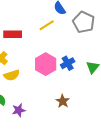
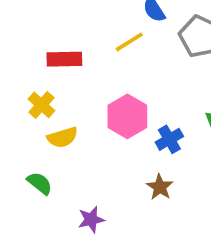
blue cross: (68, 63) -> (169, 139), moved
purple star: (19, 110) -> (91, 219), moved

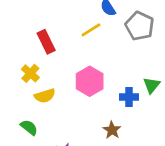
red rectangle: (64, 59) -> (46, 42), turned 65
blue cross: (169, 139) -> (129, 97), moved, turned 30

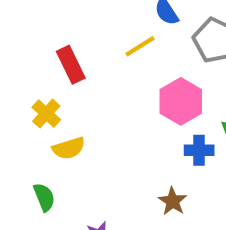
pink hexagon: (90, 81) -> (181, 101), moved
green semicircle: (29, 127) -> (44, 197), turned 30

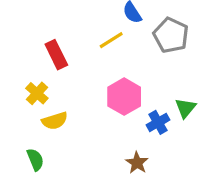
pink hexagon: (181, 101) -> (124, 97), moved
blue cross: (199, 150) -> (158, 122), turned -30

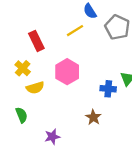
pink hexagon: (124, 97) -> (67, 72), moved
blue cross: (158, 122) -> (108, 89), turned 35

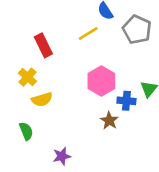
pink hexagon: (67, 72) -> (101, 81), moved
brown star: (93, 117) -> (109, 121), moved

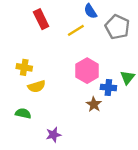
red rectangle: (43, 45) -> (41, 19), moved
yellow cross: (27, 77) -> (24, 67), turned -32
green semicircle: (26, 131) -> (23, 113), turned -56

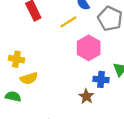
pink hexagon: (87, 71) -> (89, 48), moved
green semicircle: (23, 113) -> (13, 96), moved

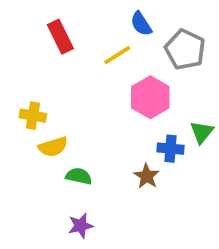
green semicircle: (13, 96) -> (79, 176), moved

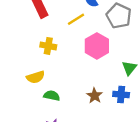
yellow cross: (33, 116) -> (48, 46), moved
blue cross: (170, 149) -> (121, 94), moved

